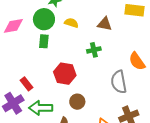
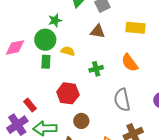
yellow semicircle: (71, 23) -> (68, 51), moved
brown triangle: (105, 24) -> (98, 31), moved
orange semicircle: (137, 61) -> (130, 63), moved

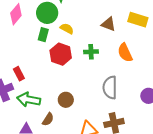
brown triangle: (98, 31) -> (108, 24), moved
pink diamond: (15, 47) -> (16, 14), turned -50
red hexagon: (68, 93) -> (61, 54), moved

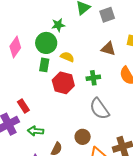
gray semicircle: (110, 87) -> (99, 109), moved, turned -30
green arrow: (29, 100) -> (36, 131), size x0.7
brown circle: (66, 100) -> (83, 137), moved

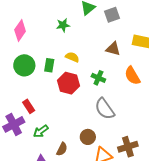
green circle: (46, 43) -> (24, 65), moved
pink diamond: (15, 47) -> (20, 30), moved
green cross: (93, 78) -> (98, 78), turned 32
green arrow: (36, 131) -> (41, 131), turned -42

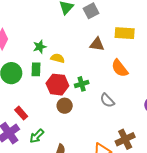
green star: (63, 25) -> (40, 47), moved
green cross: (98, 78) -> (82, 84), moved, turned -32
gray semicircle: (105, 109) -> (107, 100), moved, size x0.7
brown circle: (88, 137) -> (65, 106), moved

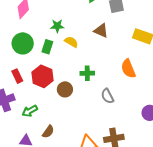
brown triangle: (97, 44) -> (101, 31), moved
red hexagon: (57, 85) -> (42, 76), moved
red rectangle: (21, 113) -> (17, 76), moved

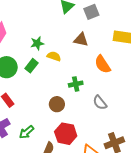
green rectangle: (47, 47) -> (32, 66), turned 32
orange semicircle: (128, 69) -> (103, 64), moved
red hexagon: (42, 76) -> (66, 134), moved

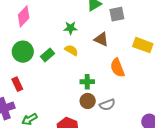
green star: (37, 43) -> (70, 28), moved
gray semicircle: (100, 103) -> (107, 105), turned -84
brown circle: (57, 104) -> (88, 101), moved

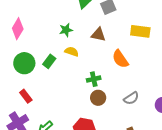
gray semicircle: (107, 105) -> (131, 98), moved

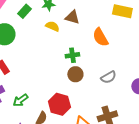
brown triangle: (98, 35) -> (72, 17), moved
green rectangle: (49, 61) -> (24, 11), moved

